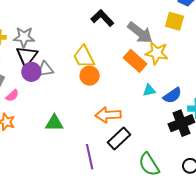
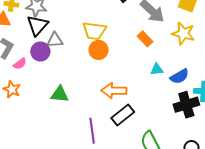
yellow star: (157, 53) -> (183, 33), moved
yellow trapezoid: (84, 57) -> (94, 31), turned -60
orange rectangle: (135, 61) -> (145, 39), size x0.7
purple circle: (31, 72) -> (40, 51), moved

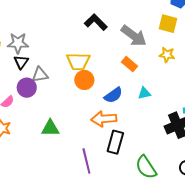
black triangle: (37, 25) -> (21, 62), size x0.7
yellow star: (183, 33) -> (167, 55), size x0.7
blue semicircle: (179, 76) -> (113, 95), moved
black rectangle: (123, 115) -> (115, 142), turned -30

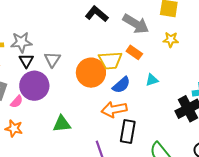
yellow trapezoid: (78, 61) -> (110, 60), moved
gray triangle: (40, 75) -> (52, 59), moved, turned -42
orange circle: (84, 80) -> (91, 73), size x1.5
purple circle: (27, 88) -> (34, 86), size x1.5

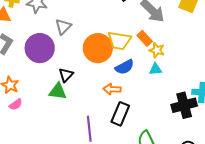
yellow star: (171, 40) -> (157, 50), moved
black triangle: (26, 61) -> (66, 75), moved
pink semicircle: (17, 102) -> (16, 105), moved
orange arrow: (114, 109) -> (112, 89), size x0.7

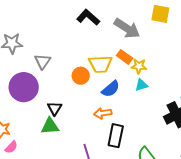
orange circle: (98, 48) -> (81, 76), size x0.6

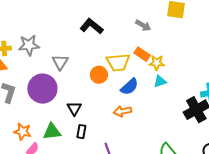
black L-shape: (88, 17) -> (92, 26), moved
gray arrow: (127, 28) -> (143, 25), size x0.6
green triangle: (50, 126) -> (52, 132), moved
black rectangle: (116, 136) -> (81, 132), moved, size x0.6

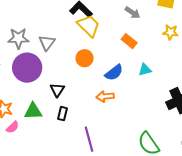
gray star: (29, 45) -> (18, 38), moved
yellow trapezoid: (118, 62) -> (89, 26), moved, turned -135
yellow star: (157, 63) -> (170, 32), moved

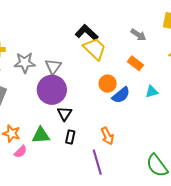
orange circle: (85, 58) -> (108, 84), moved
purple circle: (27, 68) -> (52, 90), moved
orange arrow: (105, 96) -> (107, 136), moved, turned -108

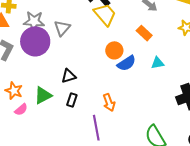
purple circle: (52, 90) -> (35, 41), moved
black triangle: (65, 114) -> (69, 76), turned 35
green triangle: (41, 135) -> (43, 95), turned -30

